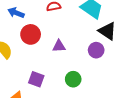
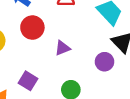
purple triangle: (59, 46) -> (62, 48), turned -32

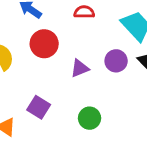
purple circle: (104, 62) -> (116, 61), moved

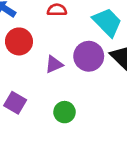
purple circle: (116, 61) -> (89, 56), size x1.4

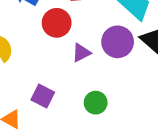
red circle: (19, 41) -> (57, 23), moved

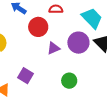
green circle: (96, 103) -> (69, 81), moved

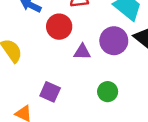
purple triangle: (53, 48) -> (82, 52), turned 32

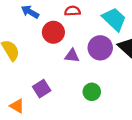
purple square: (50, 92) -> (42, 89), turned 30

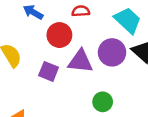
purple triangle: (72, 56) -> (80, 61), size x1.5
purple square: (42, 89) -> (49, 71), moved, turned -36

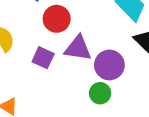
purple circle: (112, 52) -> (109, 65), moved

